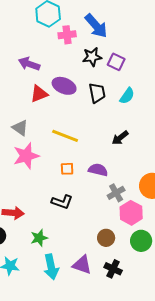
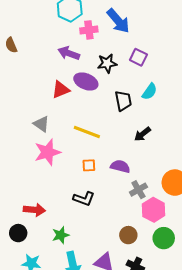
black star: (92, 57) -> (107, 63), moved
purple arrow: (29, 64) -> (69, 53), moved
black trapezoid: (97, 93) -> (123, 101), moved

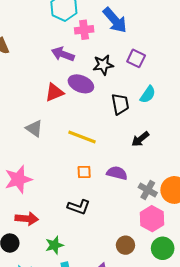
pink star: (47, 152) -> (18, 179), moved
gray cross: (138, 190) -> (148, 190), moved, turned -30

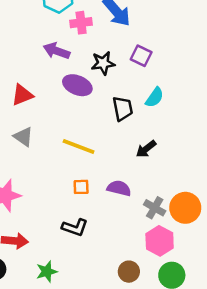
red triangle: (54, 92) -> (22, 95), moved

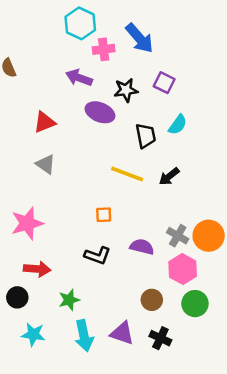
yellow line: (79, 146) -> (127, 174), moved
purple semicircle: (119, 188) -> (142, 247), moved

